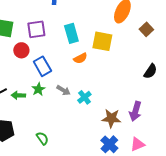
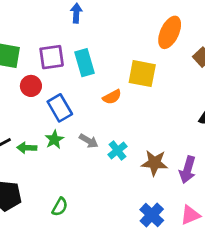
cyan rectangle: (71, 33) -> (85, 63), moved
brown star: (111, 118) -> (155, 163), moved
green semicircle: (42, 138) -> (60, 207), turned 64

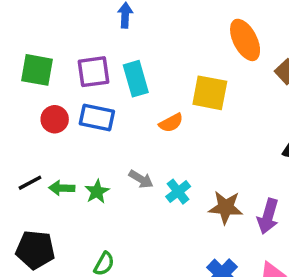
orange ellipse: (170, 32) -> (245, 40), turned -52
red circle: (31, 86) -> (55, 119), moved
blue rectangle: (60, 108) -> (97, 117), moved, turned -48
green star: (54, 139) -> (97, 192), moved

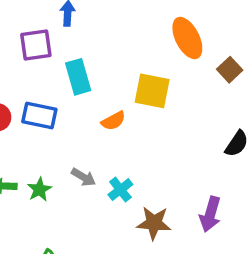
purple square: (93, 72) -> (36, 45), moved
brown star: (226, 207) -> (154, 223), moved

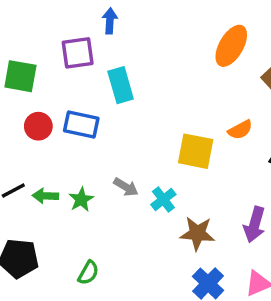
orange ellipse: (187, 38) -> (231, 46), turned 57
yellow square: (152, 91) -> (196, 151), moved
orange semicircle: (113, 121) -> (240, 130), moved

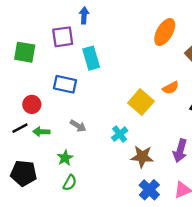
red circle: (38, 126) -> (32, 104), moved
yellow square: (196, 151) -> (141, 102), turned 30
gray arrow: (126, 187) -> (78, 126), moved
green star: (81, 199) -> (65, 158), moved

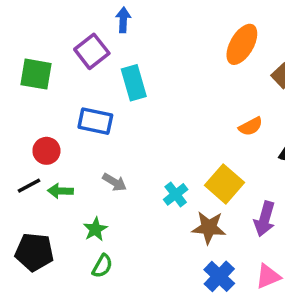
purple square: (63, 37) -> (92, 51), turned -30
yellow square: (141, 102) -> (224, 184), moved

